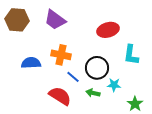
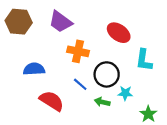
red ellipse: (108, 30) -> (119, 33), turned 50
orange cross: (61, 55) -> (78, 51), moved
red semicircle: (60, 96) -> (52, 101), moved

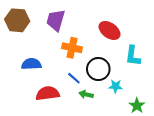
purple trapezoid: (60, 22) -> (56, 20), turned 70
red semicircle: (52, 101) -> (48, 93), turned -40
green arrow: (102, 102) -> (86, 94), moved

